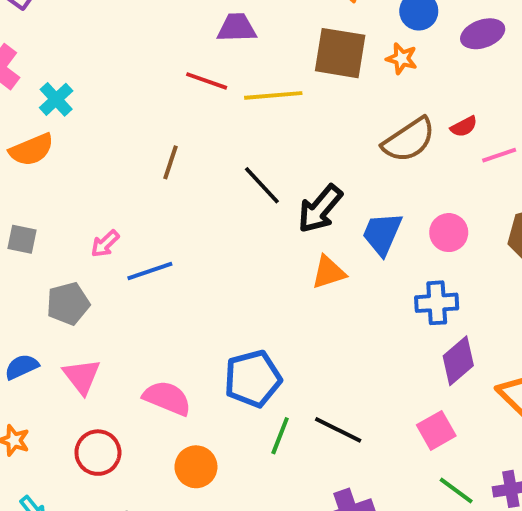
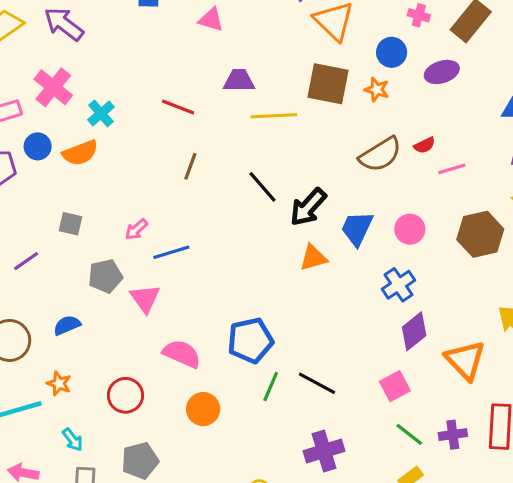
purple trapezoid: (237, 28) -> (239, 80), moved
red line: (207, 81) -> (178, 107), moved
blue cross: (437, 303) -> (398, 285), turned -32
pink triangle: (82, 376) -> (145, 298), moved

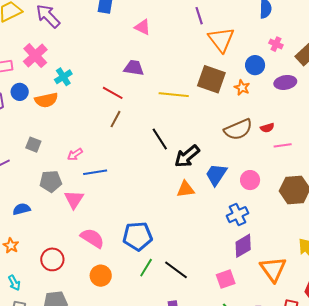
purple trapezoid: (239, 80) -> (134, 68), moved
red line: (178, 107) -> (113, 93), moved

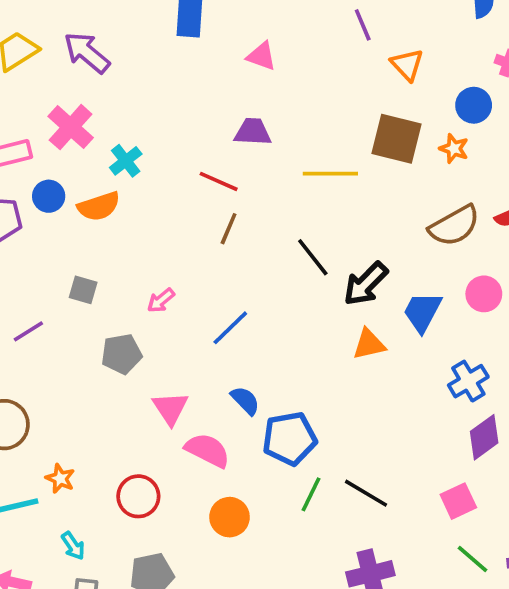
orange triangle: (221, 40) -> (407, 65), size x0.7
blue line: (95, 172) -> (230, 328), moved, turned -30
pink circle: (250, 180) -> (484, 294), moved
pink triangle: (74, 199) -> (170, 408), moved
blue semicircle: (22, 209) -> (245, 401), moved, turned 66

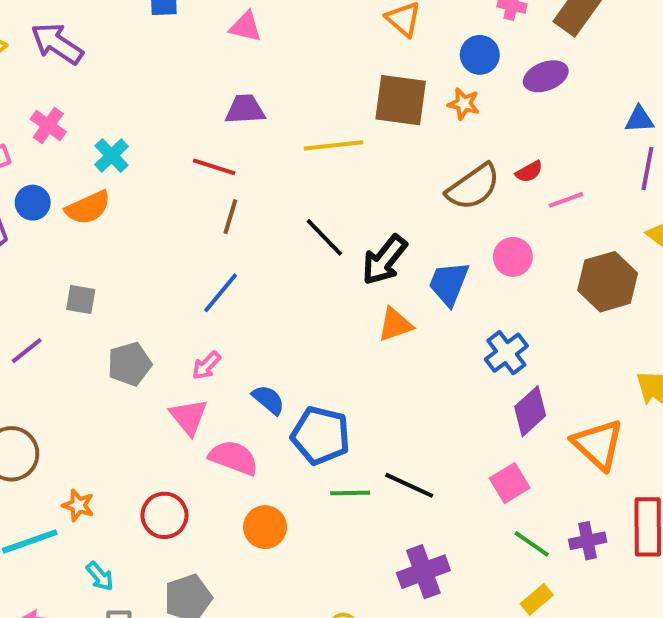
pink cross: (71, 127) -> (48, 126), size x0.7
pink arrow: (161, 300) -> (206, 366), moved
blue line: (230, 328) -> (221, 293), moved
blue pentagon: (290, 439) -> (321, 435), turned 30
green line: (311, 494) -> (350, 493), turned 69

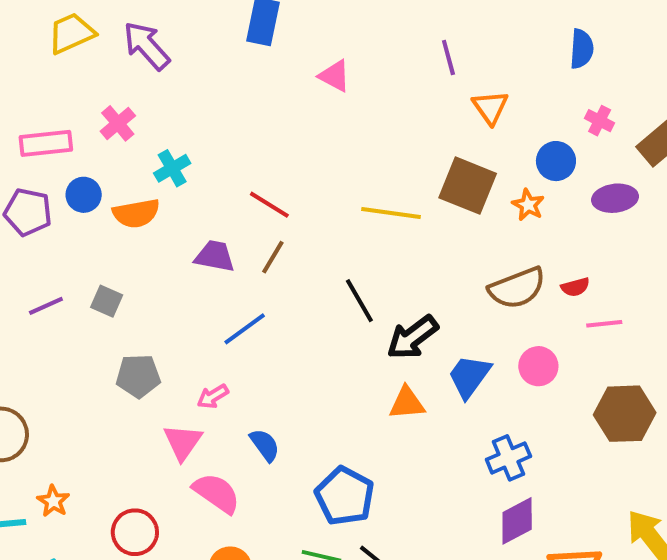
purple trapezoid: (245, 109) -> (215, 256), moved
purple line: (27, 351) -> (46, 306), moved
blue pentagon: (321, 435) -> (345, 496), moved

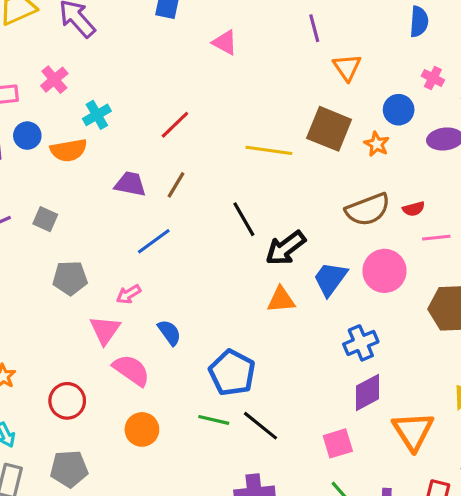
red line: (269, 205) -> (175, 125), moved, turned -76
pink circle: (538, 366) -> (384, 271), size x1.4

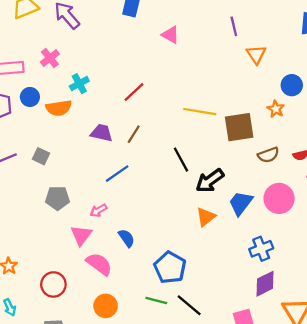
brown square: (329, 129) -> (239, 127), moved, turned -32
brown semicircle: (368, 210) -> (268, 155), size x0.7
orange triangle: (281, 300) -> (206, 217), turned -35

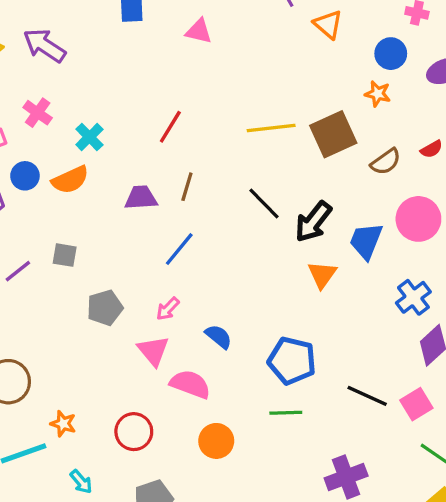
black line: (189, 305) -> (367, 396), moved

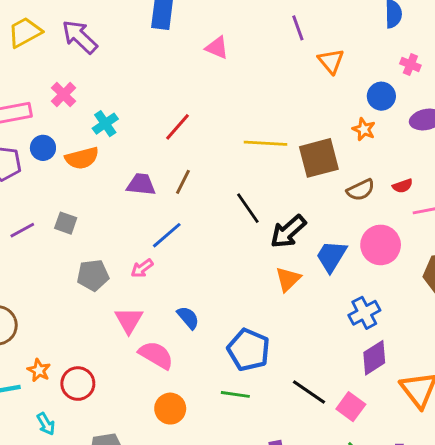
pink arrow: (168, 309) -> (142, 268), moved
pink square: (416, 404) -> (351, 407), turned -32
red circle: (134, 432) -> (78, 384), moved

